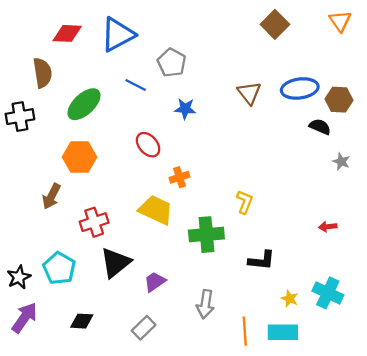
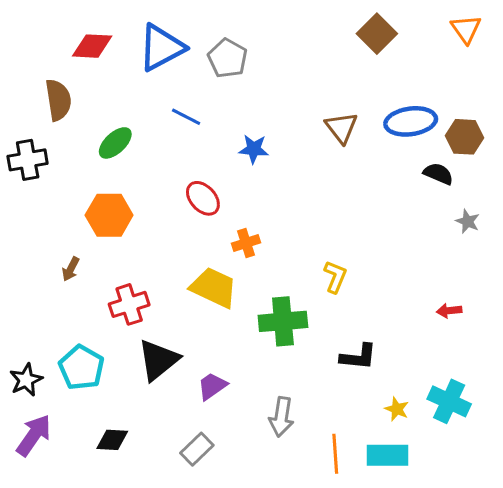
gray pentagon: (172, 63) -> (228, 58), moved
green ellipse: (84, 104) -> (115, 143), size x0.7
brown arrow: (51, 196) -> (71, 269), size x0.7

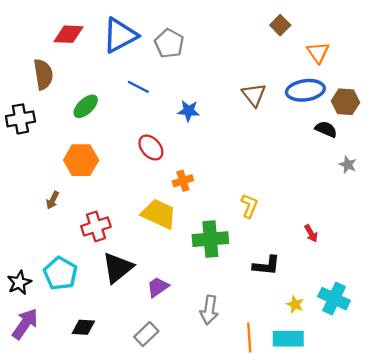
orange triangle: (466, 29) -> (318, 53), moved
brown square: (377, 34) -> (280, 25), size x0.7
red arrow: (449, 311) -> (311, 233), moved, turned -114

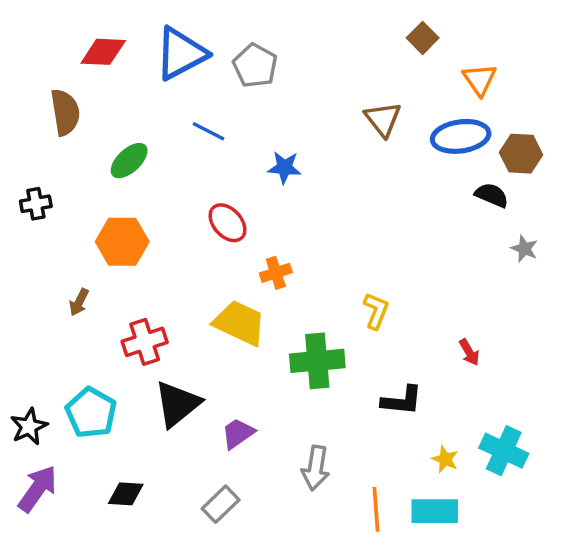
brown triangle: (254, 95) -> (383, 119), moved
black cross: (20, 119) -> (36, 204), moved, size x0.7

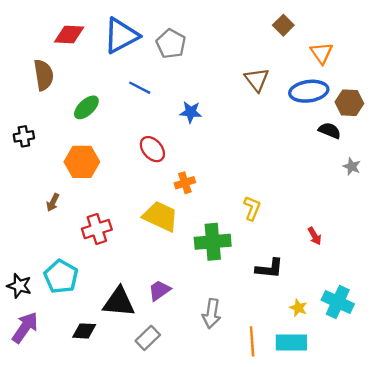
black triangle: (177, 404) -> (119, 302), moved, turned 44
black star: (29, 426) -> (19, 286), turned -30

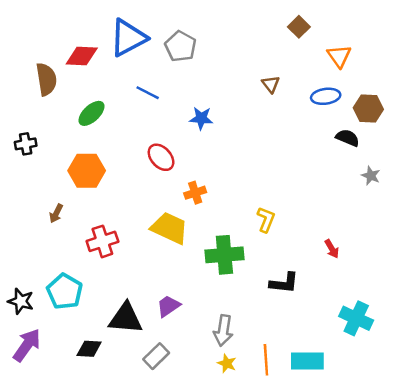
red diamond: (69, 34) -> (82, 56), moved
brown triangle: (257, 80) -> (271, 84), size x0.7
blue ellipse: (309, 91) -> (326, 96), size x0.7
yellow star: (298, 308) -> (227, 363), moved

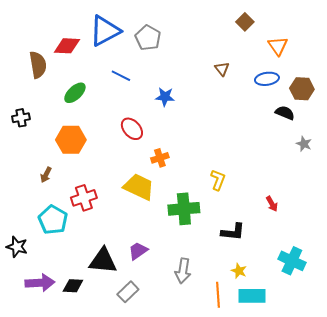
cyan pentagon: (65, 291) -> (53, 220), moved
purple arrow: (27, 345) -> (40, 283), moved, turned 52
yellow star: (227, 363) -> (239, 271), moved

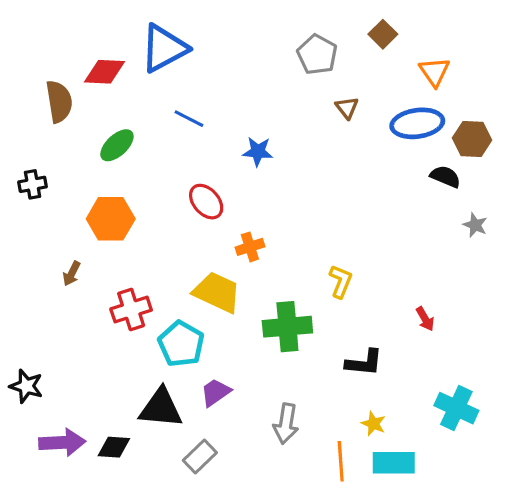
gray pentagon: (148, 38) -> (317, 55), moved
blue ellipse: (267, 79) -> (417, 123), size x1.4
cyan pentagon: (53, 220) -> (181, 344), moved

